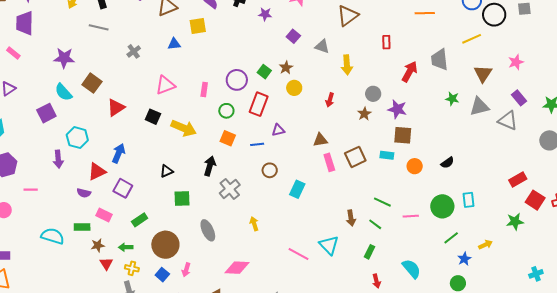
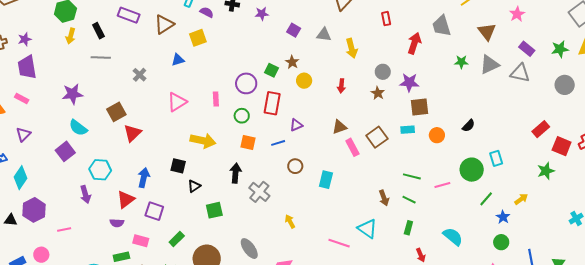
brown square: (92, 83) -> (116, 112), moved, turned 36
black square: (153, 117) -> (178, 166), moved
gray ellipse: (208, 230) -> (249, 249), moved

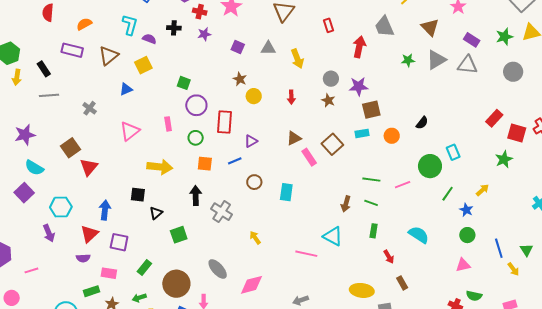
green square: (272, 70) -> (184, 83), moved
brown arrow: (384, 198) -> (346, 204), turned 42

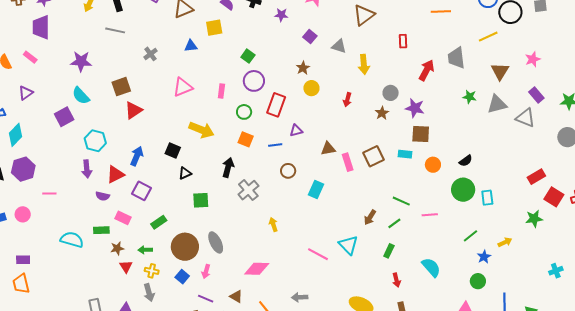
brown triangle: (294, 138) -> (328, 149), moved
green circle: (430, 166) -> (463, 190), moved
green line: (371, 203) -> (394, 223), turned -72
purple arrow: (49, 233) -> (87, 169), moved
gray ellipse: (218, 269) -> (216, 242), moved

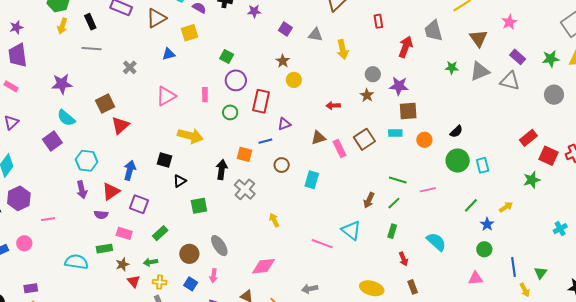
red arrow: (347, 100) -> (333, 106), moved, turned 80
orange square: (246, 139) -> (244, 154), moved
brown circle: (185, 247) -> (189, 254), size x0.7

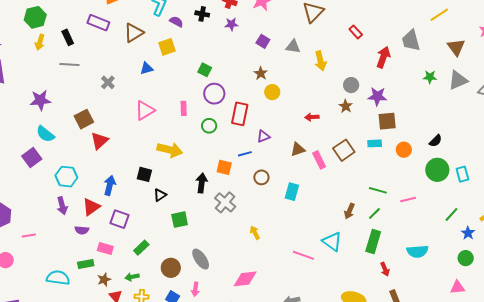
red rectangle: (378, 21) -> (356, 32), turned -32
green rectangle: (392, 231) -> (373, 242), size x1.6
cyan semicircle: (436, 242) -> (417, 251), turned 135

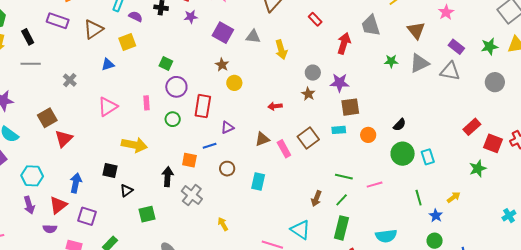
purple square: (263, 41) -> (223, 33), size x1.5
green line: (452, 214) -> (419, 198), turned -56

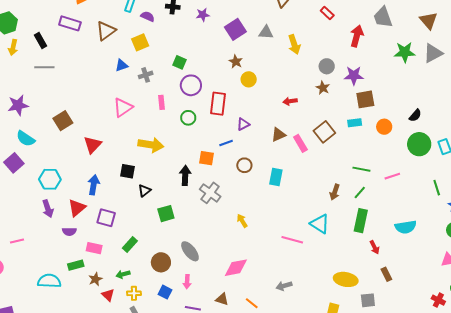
purple square: (223, 33) -> (235, 29), turned 30
green star: (391, 61) -> (405, 52), size x1.5
gray cross: (70, 80) -> (146, 75), moved, turned 32
red triangle: (64, 139) -> (93, 145), moved

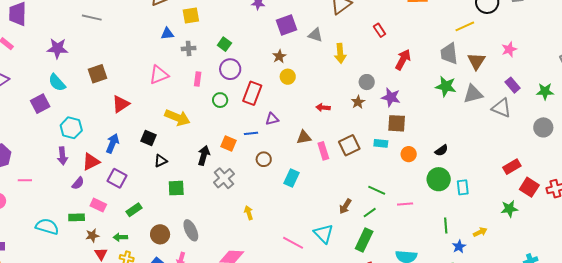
gray trapezoid: (383, 17) -> (449, 54), moved
purple semicircle: (69, 232) -> (78, 183), turned -64

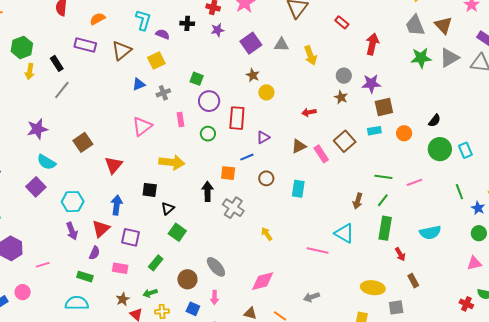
gray line: (92, 18) -> (62, 90), turned -48
green square: (176, 188) -> (177, 232), moved, turned -36
green rectangle: (77, 217) -> (85, 277), moved, turned 35

